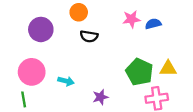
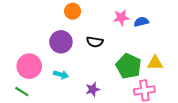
purple circle: (41, 29) -> (61, 42), moved
black semicircle: (89, 36) -> (95, 42), moved
green line: (24, 99) -> (22, 92), turned -48

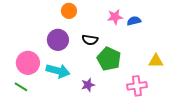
yellow triangle: (155, 63) -> (156, 61), moved
green pentagon: (129, 66) -> (109, 59), moved
cyan arrow: (61, 75) -> (58, 71), size x1.6

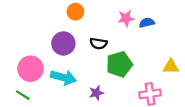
green pentagon: (109, 59) -> (119, 64), turned 30

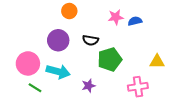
green line: (23, 95) -> (35, 88), moved

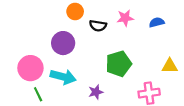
blue semicircle: (135, 21) -> (157, 22), moved
black semicircle: (91, 40) -> (98, 26), moved
green line: (35, 88) -> (38, 94), turned 32

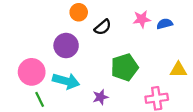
pink star: (125, 18) -> (142, 19), moved
black semicircle: (98, 26) -> (103, 27), turned -49

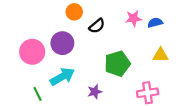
yellow triangle: (178, 70) -> (161, 55), moved
pink circle: (32, 72) -> (32, 52), moved
cyan arrow: (66, 81) -> (62, 77), turned -45

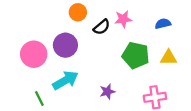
pink star: (134, 18) -> (123, 19), moved
green pentagon: (117, 64) -> (136, 55), moved, turned 30
purple star: (95, 92) -> (107, 92), moved

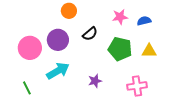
pink star: (123, 19) -> (120, 17), moved
black semicircle: (102, 27) -> (90, 34), moved
green line: (39, 98) -> (27, 88), moved

